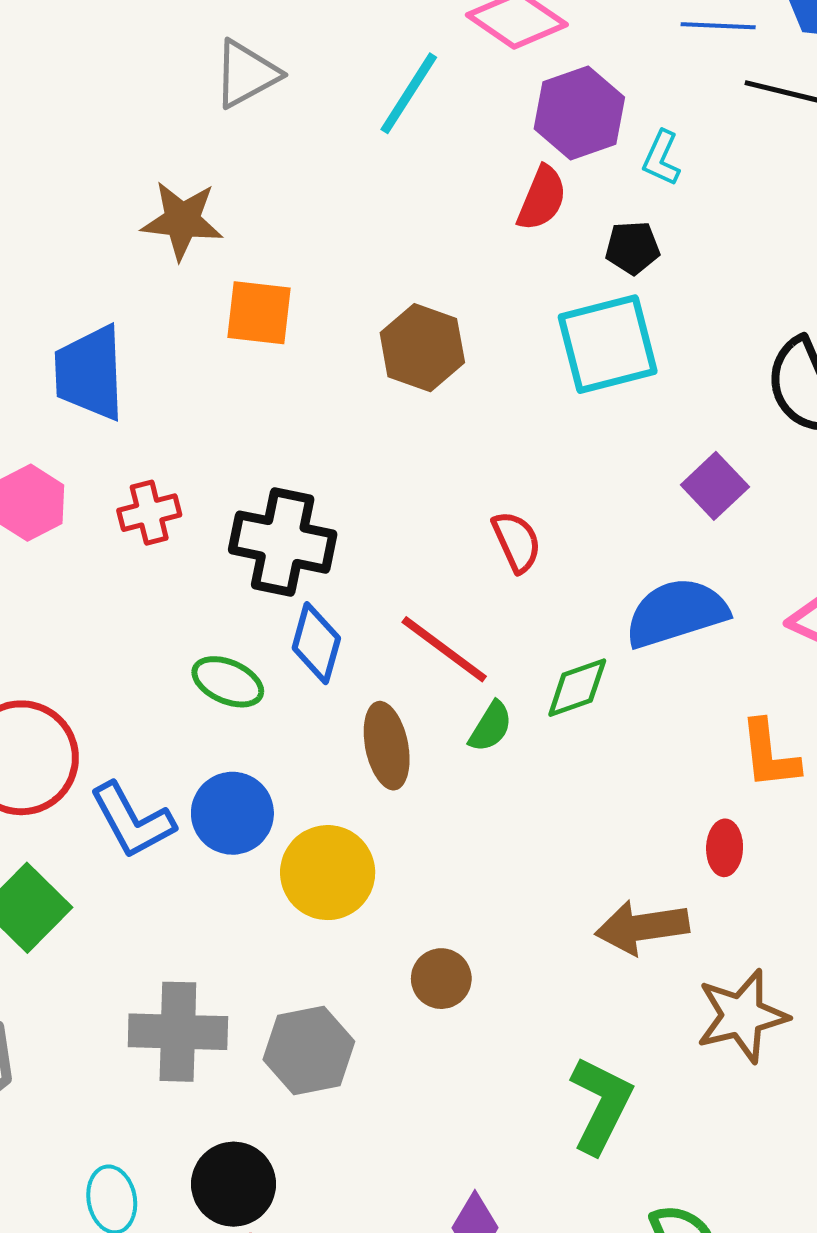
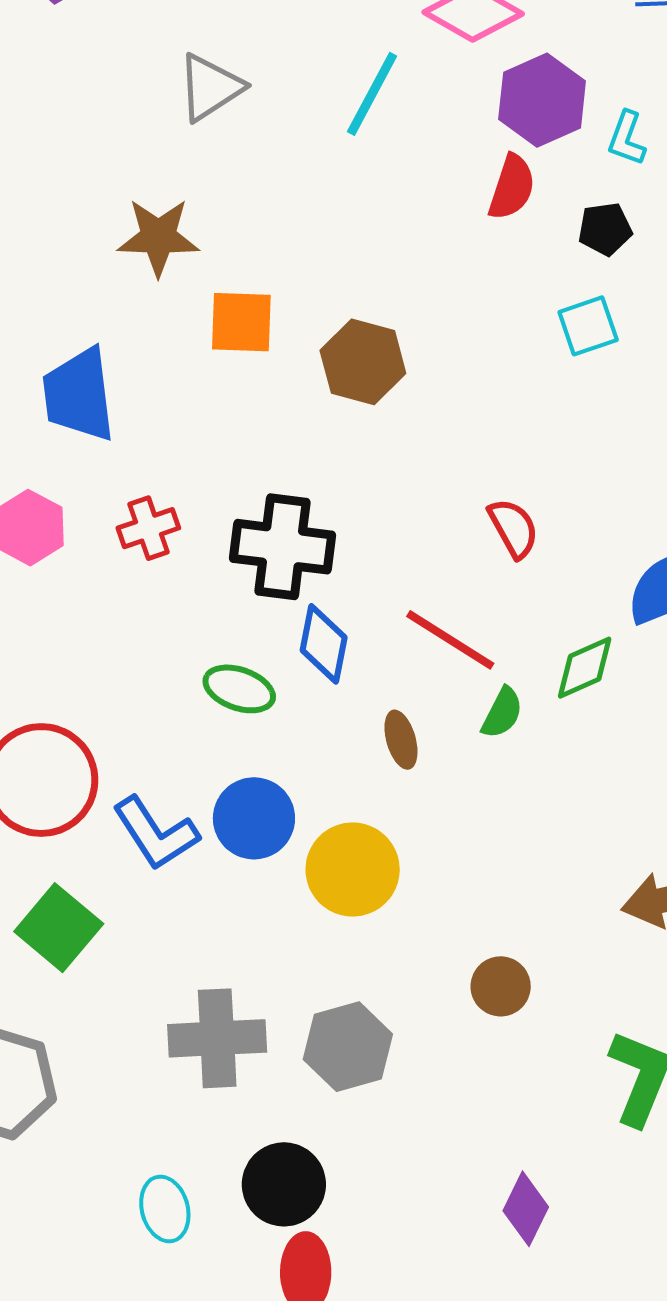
cyan square: (608, 344) -> (588, 326), size x0.6
brown hexagon: (422, 348) -> (363, 362), moved
brown ellipse: (387, 746) -> (401, 740), size x0.7
brown circle: (441, 979) -> (501, 986), moved

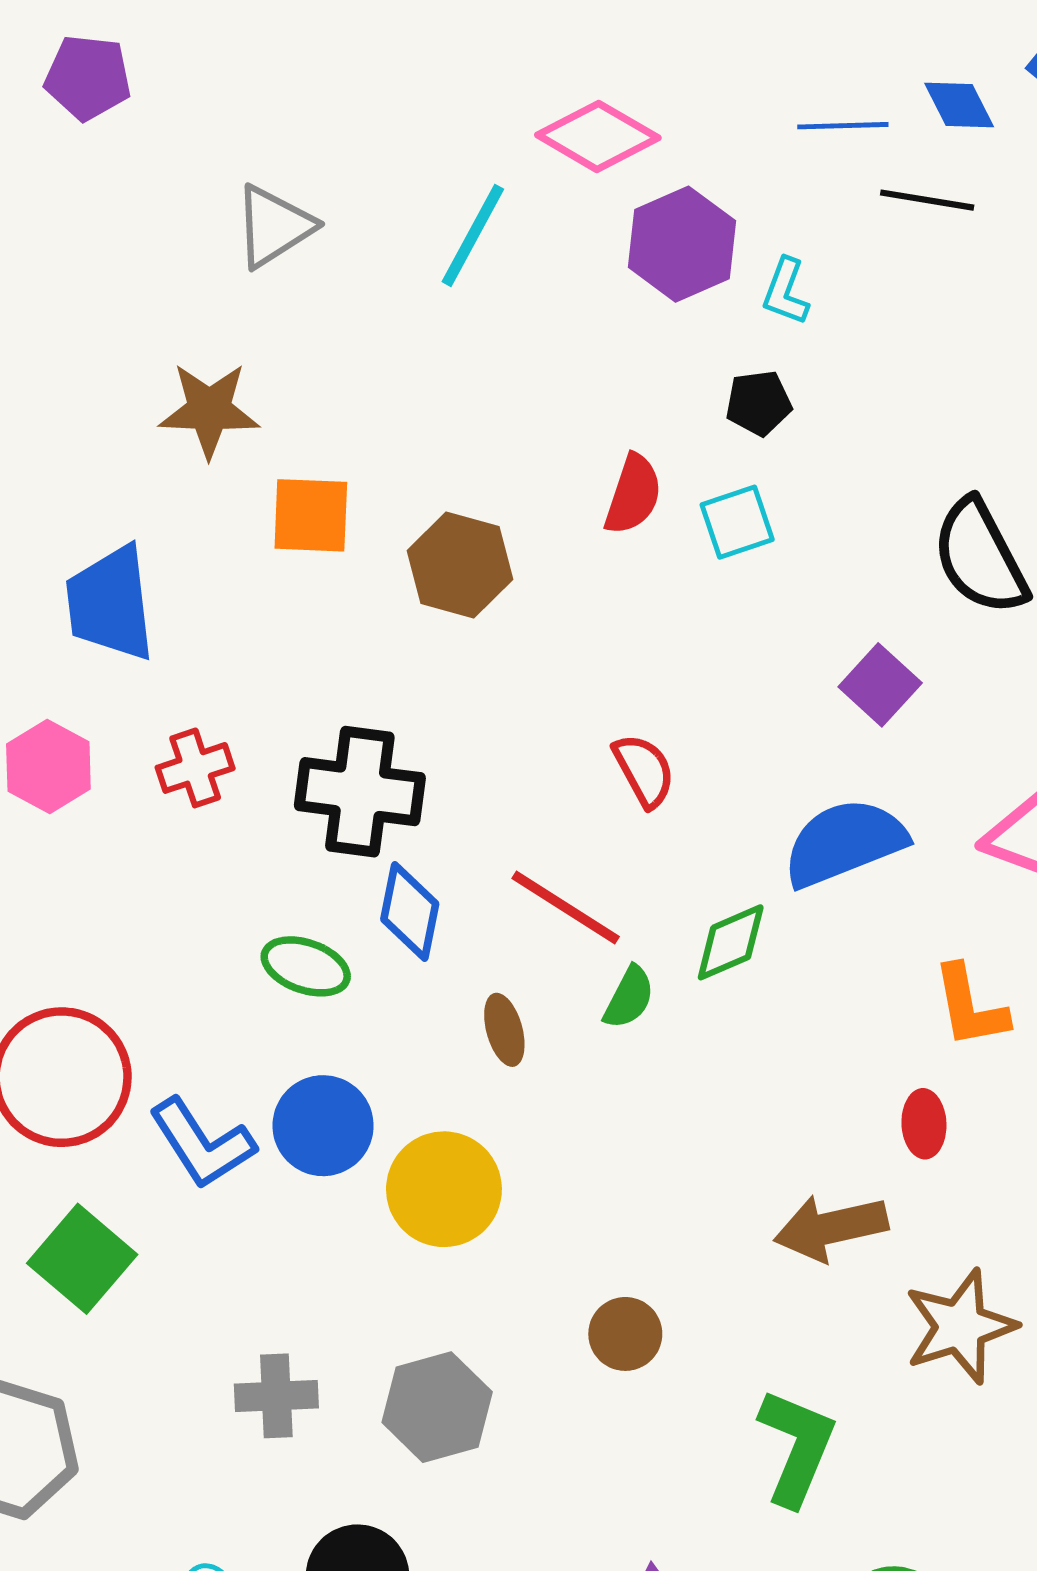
red semicircle: (512, 187) -> (633, 494), moved
gray cross: (217, 1038) -> (276, 1396), size x0.7

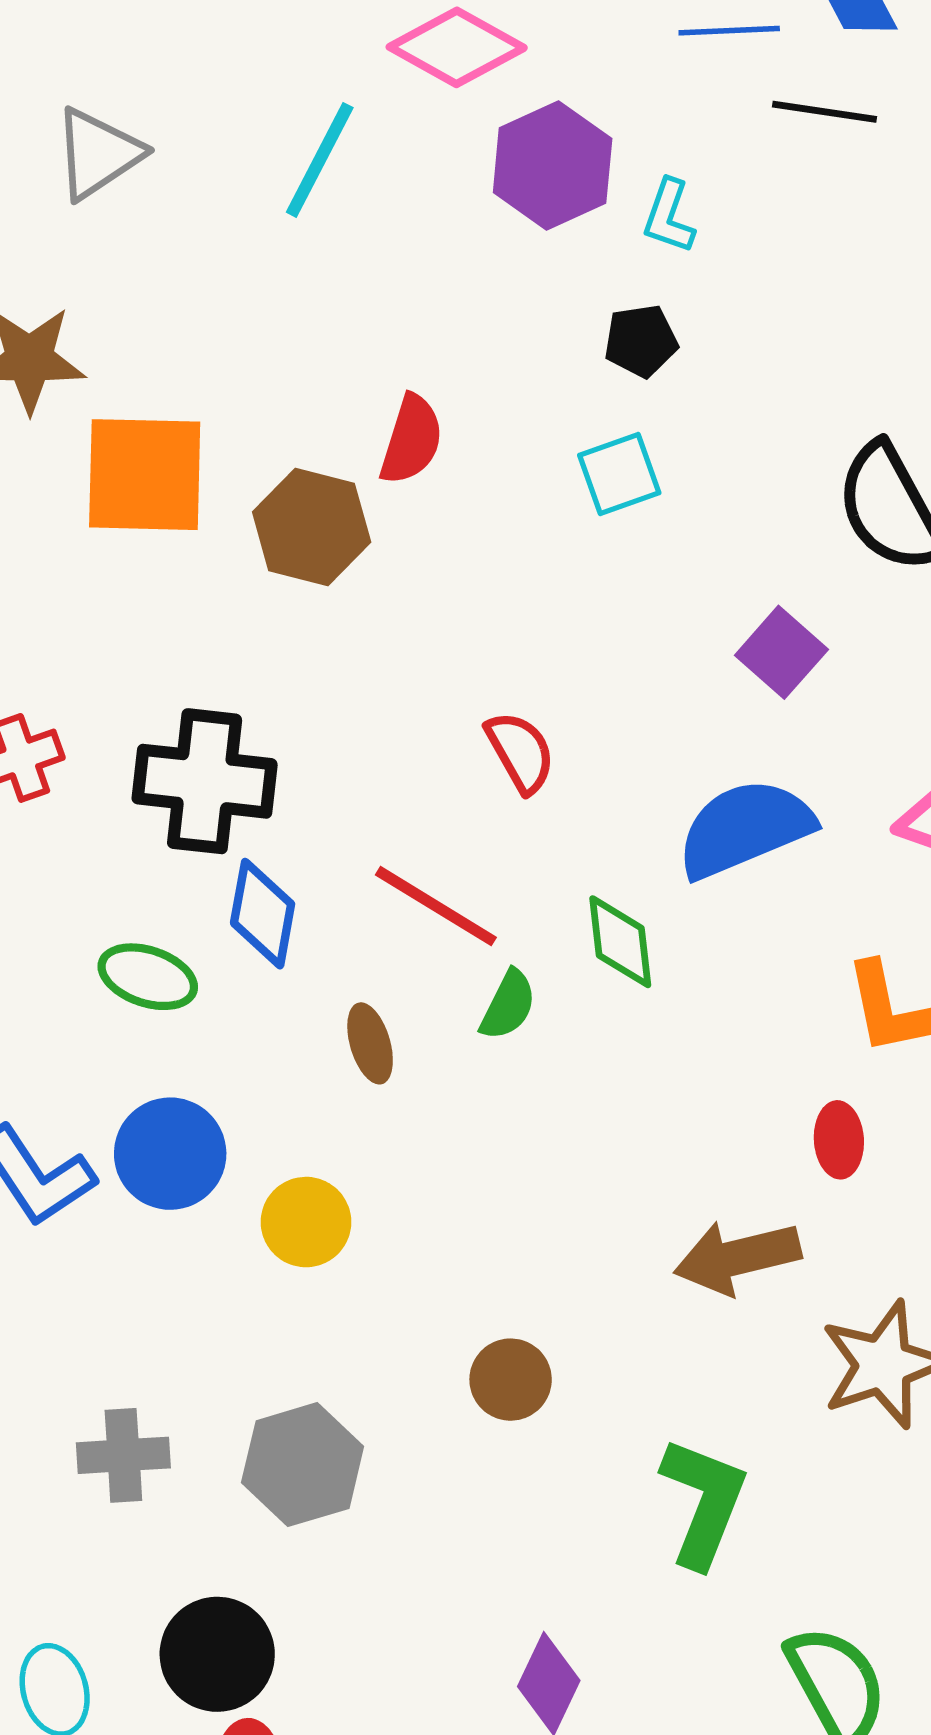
red semicircle: (633, 494) -> (411, 440), moved
orange square: (311, 515) -> (145, 475), size x1.4
green diamond: (731, 942) -> (620, 942), turned -72
yellow circle: (444, 1189) -> (306, 1222), size x0.7

